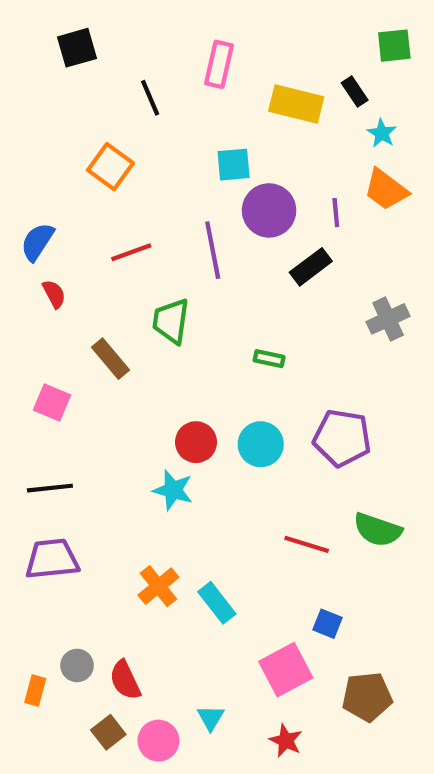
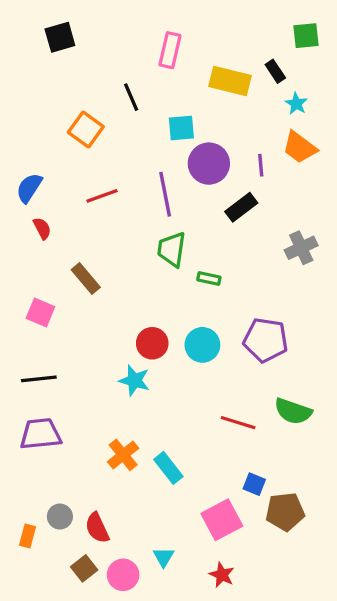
black line: (150, 98) -> (131, 97), moved
green trapezoid: (171, 321) -> (172, 249), moved
brown pentagon: (367, 697) -> (285, 512), moved

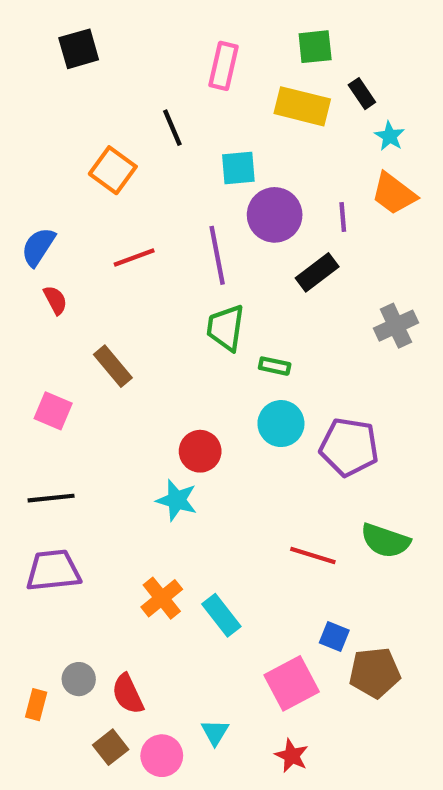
green square: (306, 36) -> (315, 47), moved
cyan circle: (202, 345) -> (281, 424), moved

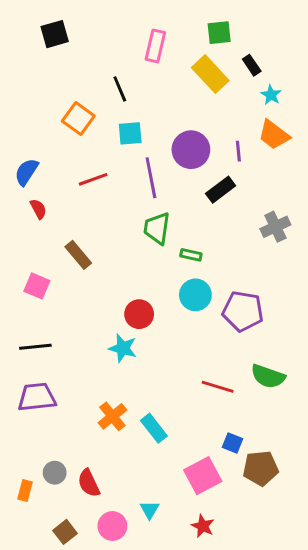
yellow rectangle: (302, 106) -> (210, 74), turned 33
cyan square: (238, 168) -> (130, 133), moved
brown square: (111, 747) -> (65, 532), moved

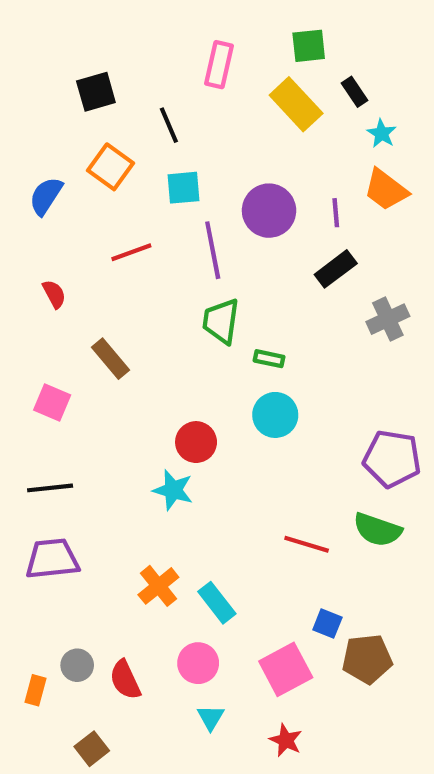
black square: (55, 34) -> (96, 92), moved
blue semicircle: (26, 172) -> (46, 196), moved
black rectangle: (221, 190) -> (336, 269), moved
purple pentagon: (243, 311) -> (392, 459), moved
pink circle: (112, 526) -> (198, 663), moved

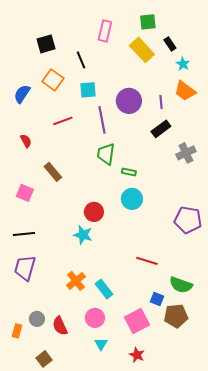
green semicircle: (377, 530) -> (181, 285), moved
purple trapezoid: (52, 559) -> (25, 268), turned -68

